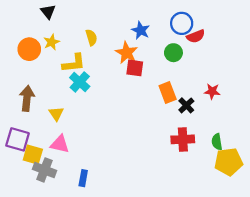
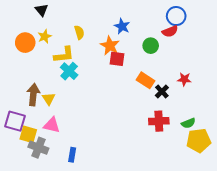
blue circle: (182, 23) -> (176, 16), moved
orange rectangle: (168, 93) -> (146, 80), turned -36
brown arrow: (27, 98) -> (33, 95), moved
green semicircle: (217, 142) -> (188, 123), turned -104

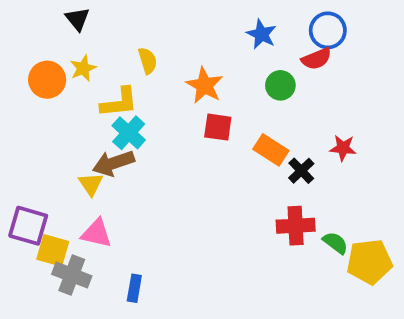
blue star: (122, 26) -> (261, 34), moved
red square: (117, 59) -> (218, 127), moved
brown arrow: (33, 95) -> (113, 163), moved, turned -115
green semicircle: (188, 123) -> (335, 243), moved, turned -120

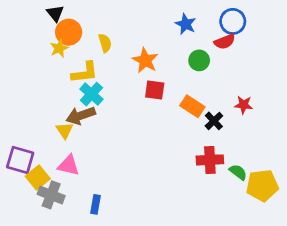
orange circle: (47, 80) -> (69, 32), moved
yellow square: (53, 250) -> (38, 177), turned 35

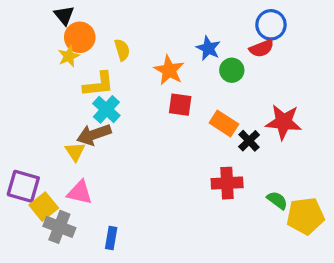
blue star: (186, 24) -> (208, 48), moved
red star: (243, 105) -> (284, 122), size x1.6
red cross: (210, 160) -> (227, 183), moved

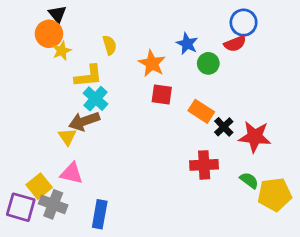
orange circle: (80, 37) -> (49, 34), moved
red star: (284, 122) -> (255, 137), moved
purple square: (23, 186) -> (21, 207), moved
blue rectangle: (111, 238) -> (100, 214), size x1.4

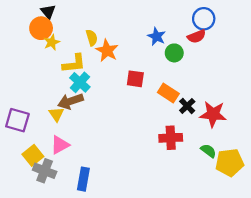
orange star: (152, 63) -> (107, 51), moved
pink triangle: (72, 173) -> (60, 145), turned -42
purple square: (21, 207) -> (17, 120), moved

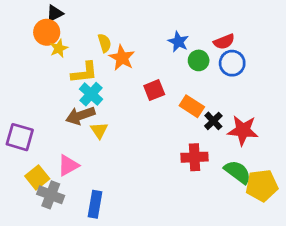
black triangle: (48, 12) -> (55, 13), turned 42
blue circle: (204, 19) -> (232, 63), moved
red square: (135, 79) -> (154, 90), turned -30
yellow triangle: (56, 114) -> (99, 130), moved
green semicircle: (208, 151) -> (238, 172), size x1.5

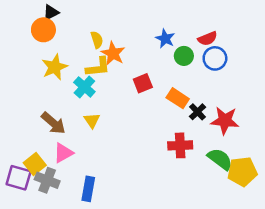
yellow star: (59, 48) -> (55, 67), moved, size x1.5
yellow L-shape: (84, 73) -> (98, 67), moved
brown arrow: (80, 116) -> (53, 123), moved, turned -120
purple square: (20, 137) -> (19, 178), moved

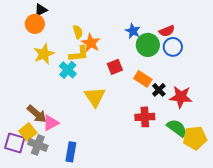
green circle: (184, 56) -> (148, 45), size x1.5
yellow triangle: (92, 121) -> (95, 97), moved, size x1.6
brown arrow: (53, 123) -> (37, 114), moved

